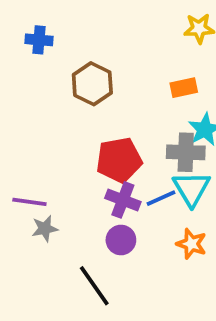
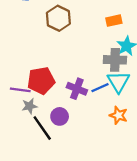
red pentagon: (119, 160) -> (41, 81), moved
purple circle: (121, 240) -> (60, 116), moved
black line: (94, 286) -> (42, 128), moved

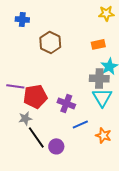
blue line: (100, 88) -> (80, 124), moved
purple line: (20, 90) -> (15, 86), moved
orange star: (118, 115) -> (103, 135), moved
purple circle: (60, 116) -> (56, 146), moved

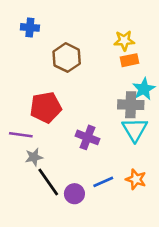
yellow star: (106, 13) -> (124, 41), moved
purple line: (15, 86) -> (21, 135), moved
red pentagon: (35, 96) -> (46, 107), moved
blue line: (80, 124) -> (103, 182), moved

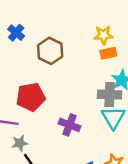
blue cross: (30, 27) -> (16, 33), moved, turned 35

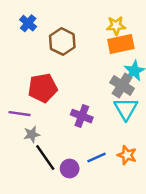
orange rectangle: (108, 53) -> (121, 44), size x1.5
gray cross: (110, 95) -> (122, 85), turned 30

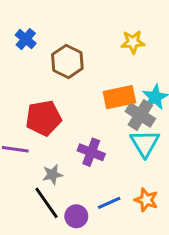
orange rectangle: (121, 44) -> (119, 97), moved
gray star: (32, 134) -> (52, 175), moved

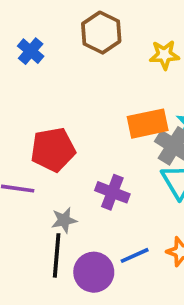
brown hexagon: (67, 61) -> (101, 33), moved
black line: (47, 203) -> (57, 255), turned 40
purple circle: (76, 216) -> (94, 272), size x1.4

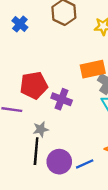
purple cross: (112, 192) -> (62, 99), moved
blue line: (135, 255) -> (85, 164), moved

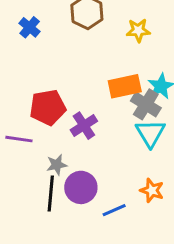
purple cross: (62, 99) -> (84, 126), turned 36
purple circle: (59, 162) -> (81, 187), moved

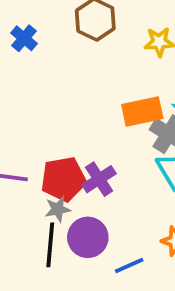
red pentagon: (48, 107) -> (63, 179), moved
purple cross: (84, 126) -> (99, 179), moved

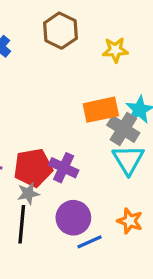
purple cross: (99, 179) -> (64, 168), turned -32
purple circle: (88, 237) -> (73, 218), moved

